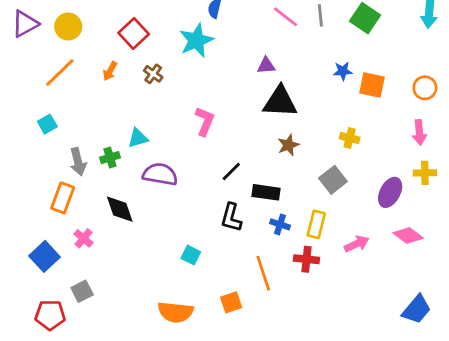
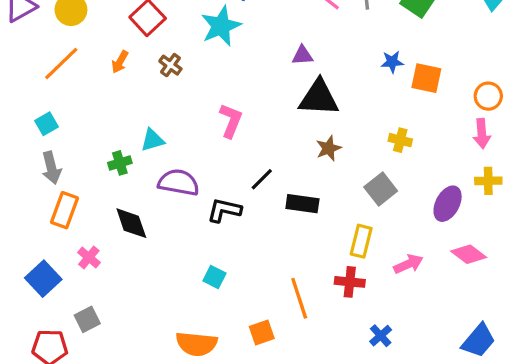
orange circle: (425, 88) -> (488, 96), moved
gray arrow: (78, 162) -> (51, 168), moved
black L-shape: (231, 217) -> (224, 210), moved, turned 88
blue cross: (280, 224) -> (381, 336), moved, turned 30

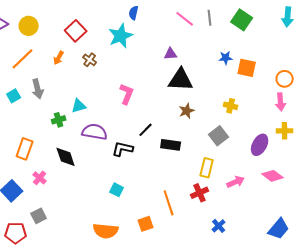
gray arrow: (51, 168) -> (38, 89), moved
red cross: (350, 282) -> (200, 193), turned -30

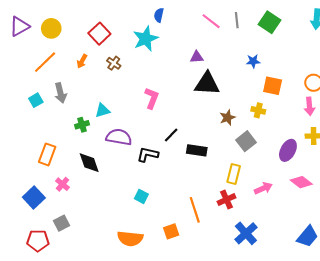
orange square: (247, 68) -> (273, 86), moved
brown star: (187, 111) -> (228, 118), moved
blue cross: (219, 226) -> (246, 233), size x1.6

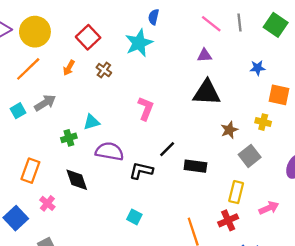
yellow circle: (51, 28) -> (35, 32), size x1.4
purple triangle: (197, 57) -> (204, 55), moved
gray arrow: (60, 93) -> (45, 103), turned -108

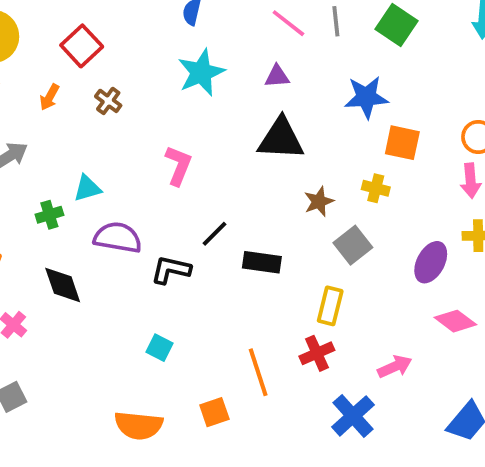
cyan star: (139, 43) -> (201, 73), moved
blue star: (258, 68) -> (366, 97), size x1.6
pink arrow: (269, 208) -> (395, 367), moved

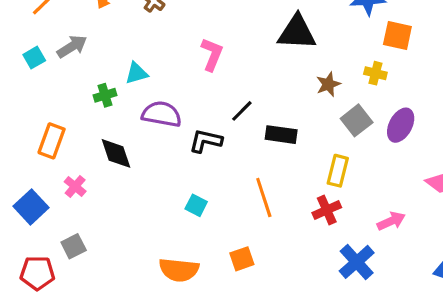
purple ellipse: (431, 262) -> (401, 125), moved
orange line: (258, 372) -> (264, 197), moved

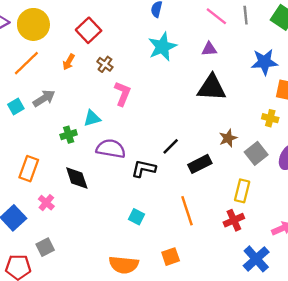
pink L-shape: (212, 54) -> (123, 94), moved
brown star: (328, 84) -> (228, 138), moved
black rectangle: (281, 135) -> (200, 164), turned -35

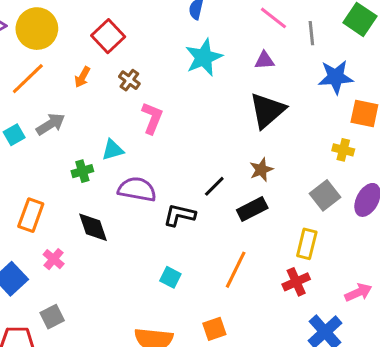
gray line: (246, 15) -> (311, 33), moved
black triangle: (212, 88) -> (267, 110), turned -44
brown star: (228, 138) -> (261, 170), moved
orange line: (187, 211) -> (236, 270), turned 44

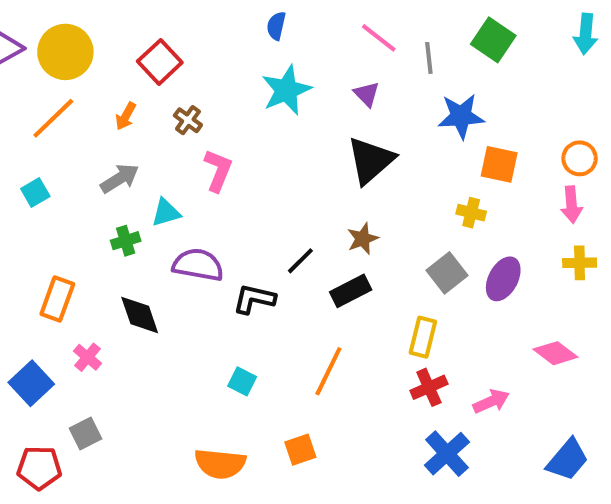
purple triangle: (264, 60) -> (367, 94), turned 50
gray arrow: (51, 124) -> (120, 178), moved
red cross: (296, 282) -> (429, 387), moved

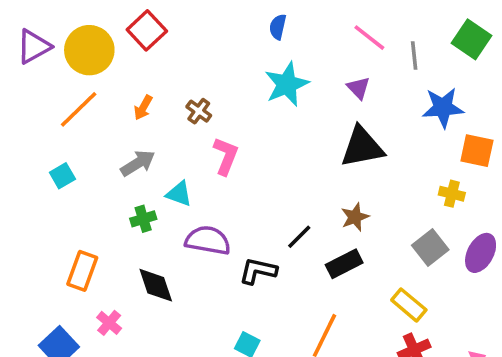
red square: (160, 62) -> (147, 30), moved
black triangle: (371, 160) -> (362, 147), turned 30
cyan triangle: (166, 213) -> (179, 194), turned 36
yellow rectangle: (423, 337) -> (409, 305), turned -64

